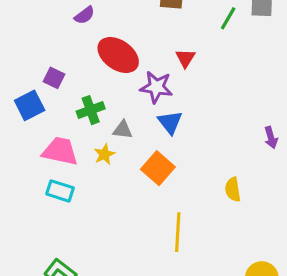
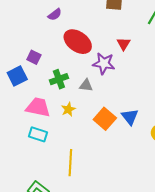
blue triangle: (170, 122) -> (130, 117), moved
gray triangle: (123, 130) -> (86, 85), moved
yellow line: (178, 232) -> (70, 163), moved

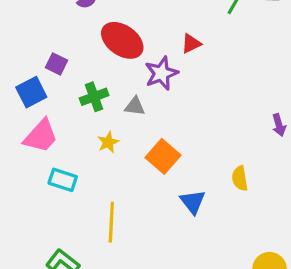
red triangle: (124, 44) -> (191, 44), turned 32
purple star: (104, 63) -> (161, 73), turned -30
pink trapezoid: (38, 107) -> (41, 136), moved, turned 120
blue triangle: (130, 117) -> (193, 202), moved

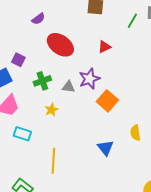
purple star: (161, 73) -> (89, 79), moved
orange square: (163, 156) -> (107, 101), moved

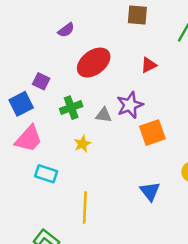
red ellipse: (60, 45) -> (94, 63), turned -72
orange square: (107, 101) -> (152, 133), turned 30

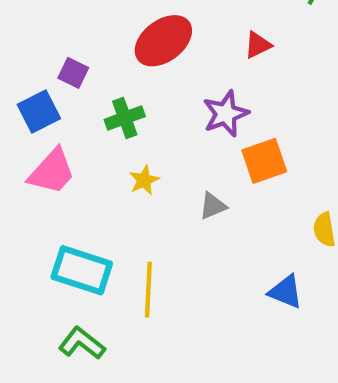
gray triangle: (104, 115) -> (213, 206), moved, turned -30
cyan rectangle: (46, 174) -> (82, 270), moved, size x1.5
blue triangle: (150, 191) -> (286, 292), moved, turned -30

